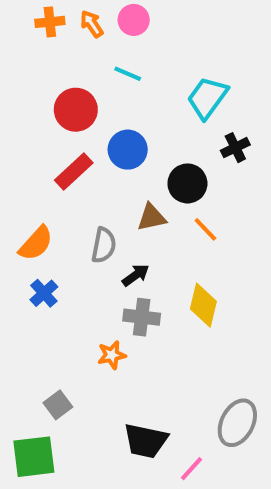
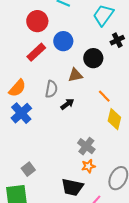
orange line: (205, 229) -> (104, 96), moved
blue cross: (44, 293) -> (21, 113), size x1.5
yellow diamond: (203, 305) -> (114, 119), moved
gray cross: (142, 317) -> (86, 146), moved, turned 30
orange star: (112, 355) -> (88, 166), moved

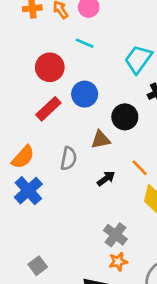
black arrow: (67, 104) -> (106, 179), moved

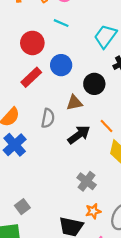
black arrow: (106, 179) -> (79, 135), size x1.5
orange star: (118, 262) -> (93, 211), moved

